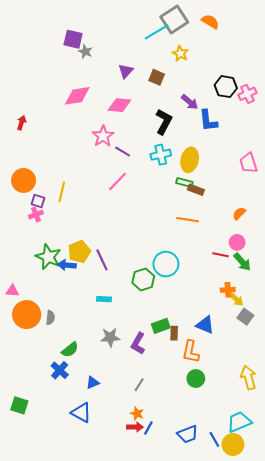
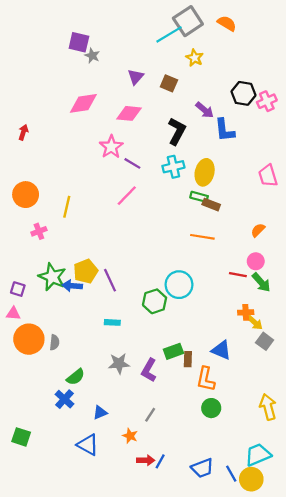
purple square: (38, 201) -> (18, 289), moved
orange star: (137, 414) -> (130, 436), moved

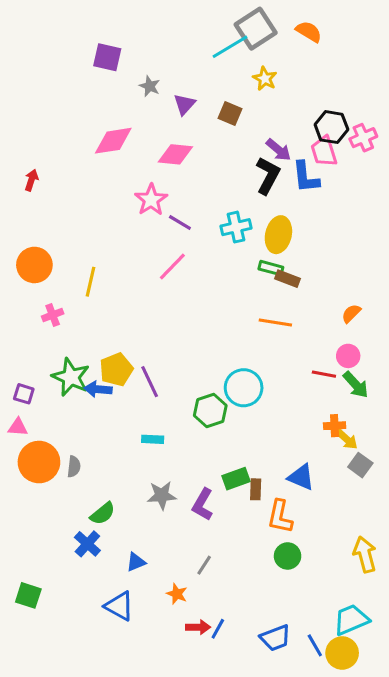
gray star: (92, 56) -> (150, 86), moved
black L-shape: (177, 131) -> (268, 176), moved
pink trapezoid: (268, 176) -> (324, 151), moved

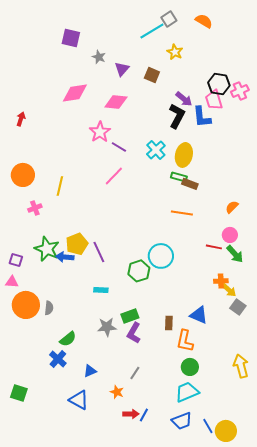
gray square: (256, 29) -> (169, 19), size x0.6
cyan cross: (236, 227) -> (156, 150), turned -30
green rectangle: (236, 479) -> (130, 316), moved
cyan trapezoid: (351, 620) -> (187, 392), moved

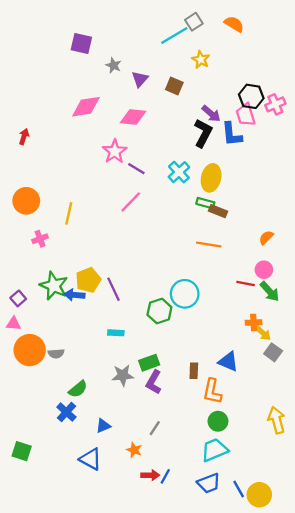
purple square: (16, 260) -> (18, 298), turned 32
gray semicircle: (49, 308) -> (56, 354), turned 80

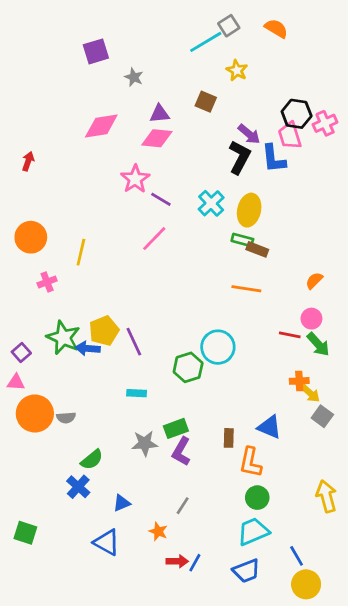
purple square: (81, 44) -> (96, 51), turned -30
purple triangle: (140, 79) -> (160, 114), moved, turned 42
blue line: (239, 489) -> (297, 556), moved

